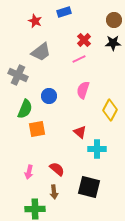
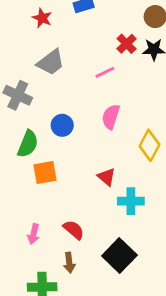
red cross: (84, 40) -> (127, 44), moved
black square: (89, 187) -> (119, 256), turned 30

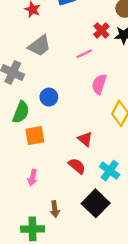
pink semicircle: (111, 117) -> (99, 84), moved
cyan cross: (131, 201) -> (110, 171), moved, turned 36
red semicircle: (74, 230) -> (77, 166), moved
pink arrow: (34, 234) -> (33, 178), moved

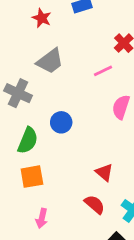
orange square: (35, 136) -> (32, 177), moved

